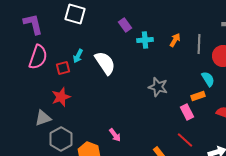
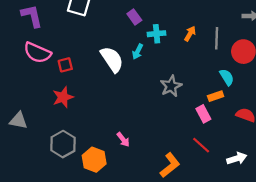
cyan arrow: (78, 56) -> (138, 52), moved
pink semicircle: (38, 57) -> (37, 53), turned 95
gray star: (158, 87) -> (171, 86), turned 30
gray triangle: (43, 118) -> (18, 121), moved, turned 30

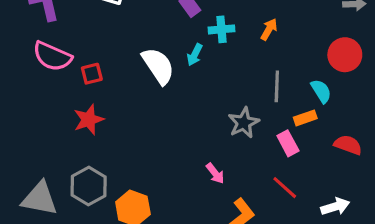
gray line: (217, 38) -> (277, 86), moved
gray star: (171, 86) -> (244, 123), moved
gray triangle: (18, 121) -> (40, 199), moved, size x1.4
pink arrow: (123, 140) -> (215, 173), moved

